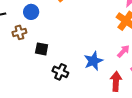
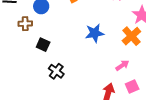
blue star: (93, 61) -> (95, 33), moved

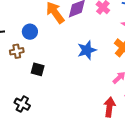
black cross: (56, 71) -> (22, 104), moved

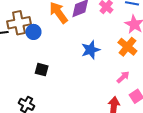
brown cross: (17, 51) -> (19, 23), moved, size x1.6

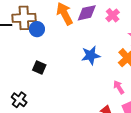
pink arrow: (123, 77) -> (119, 87), turned -88

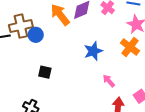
pink arrow: (119, 87) -> (109, 81), moved

